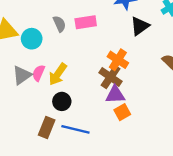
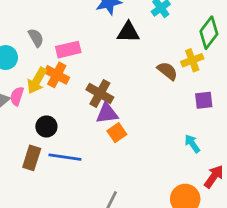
pink rectangle: (86, 22) -> (68, 50), moved
black triangle: (140, 26) -> (128, 32), turned 42
orange cross: (118, 60) -> (57, 75), moved
yellow arrow: (58, 74) -> (37, 81), moved

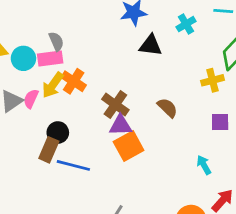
pink rectangle: (68, 50) -> (50, 59), moved
brown semicircle: (167, 71) -> (167, 108), moved
orange square: (117, 133) -> (129, 146), size x1.5
brown rectangle: (32, 158) -> (49, 150), moved

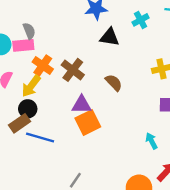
yellow arrow: (53, 85) -> (31, 86), moved
brown cross: (115, 105) -> (73, 70), moved
brown semicircle: (167, 108) -> (114, 83), moved
brown rectangle: (49, 150) -> (20, 123), turned 30

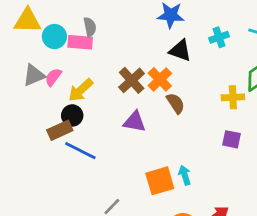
orange cross: (43, 66) -> (160, 79), moved
orange square: (88, 122) -> (160, 181), moved
cyan arrow: (152, 141) -> (185, 175), moved

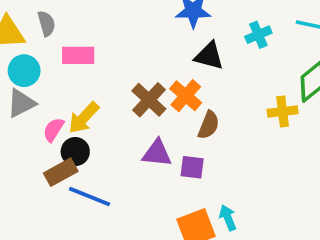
gray semicircle: (90, 27) -> (46, 23), moved
cyan circle: (54, 36) -> (24, 71), moved
pink semicircle: (53, 77) -> (53, 130), moved
brown semicircle: (176, 103) -> (209, 125), turned 60
purple square: (232, 139) -> (192, 167), moved

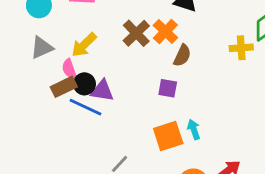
gray triangle: (21, 103) -> (42, 48), moved
pink semicircle: (53, 130) -> (69, 69), moved, turned -54
black circle: (75, 152) -> (84, 84), moved
purple triangle: (157, 153) -> (102, 91), moved

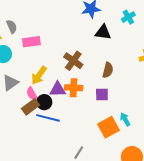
orange cross: (165, 32) -> (74, 88), moved, turned -30
purple triangle: (102, 91) -> (58, 89), moved

